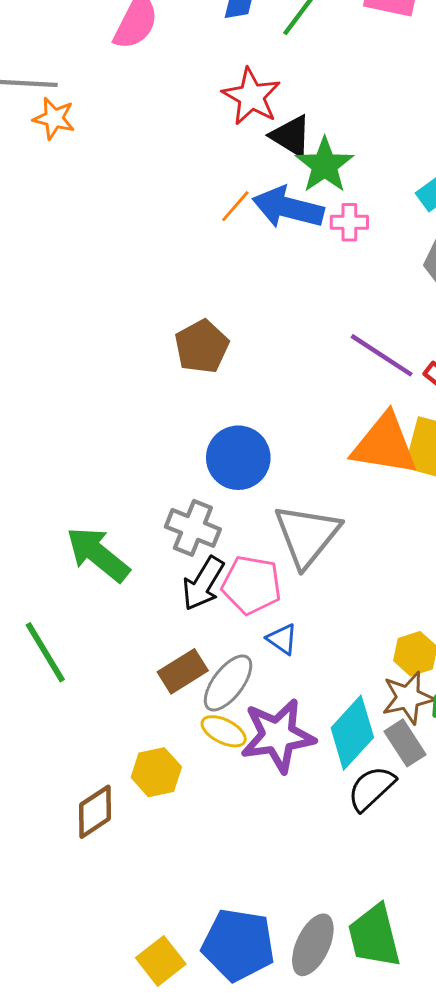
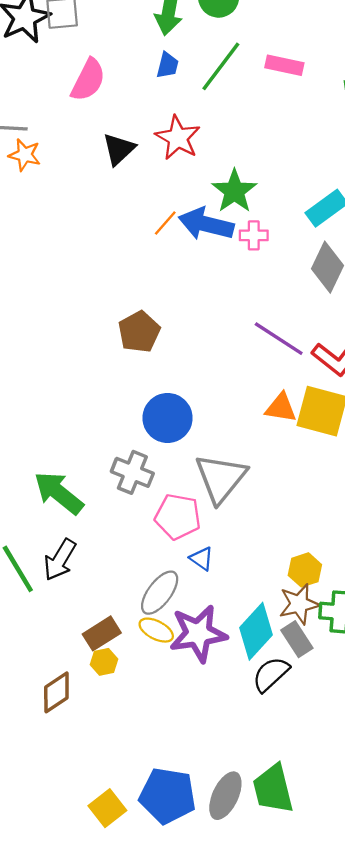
black triangle: (291, 136) -> (119, 149), moved, turned 45
orange triangle: (385, 445) -> (281, 408), size x0.6
black arrow: (203, 584) -> (60, 560), moved
brown rectangle: (183, 671) -> (102, 633), moved
yellow hexagon: (156, 772) -> (104, 662), size x0.7

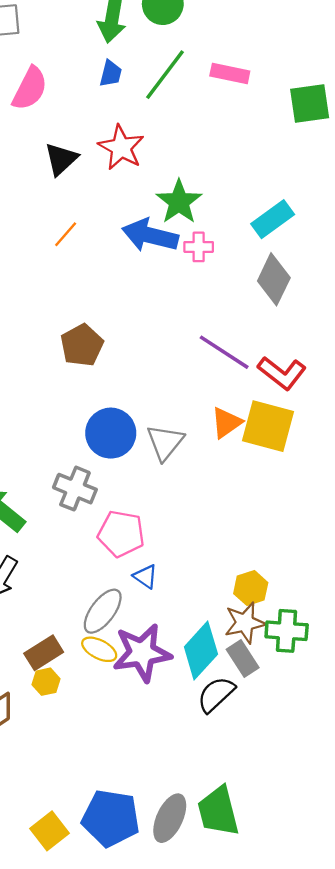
orange line: (165, 223) -> (66, 234), moved
orange triangle: (281, 408) -> (226, 423), turned -44
gray triangle: (221, 478) -> (165, 442), moved, size x0.7

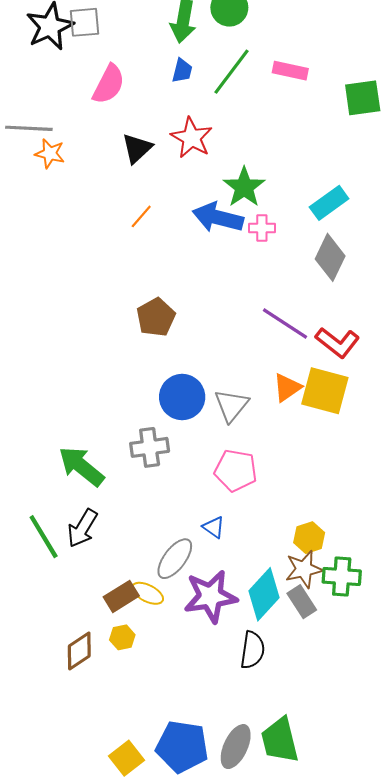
gray cross: (75, 489) -> (150, 447), turned -30
pink pentagon: (121, 534) -> (236, 470), moved
yellow ellipse: (99, 649) -> (147, 593), moved
yellow hexagon: (46, 682) -> (122, 637), moved
black semicircle: (216, 694) -> (252, 650), moved, turned 141

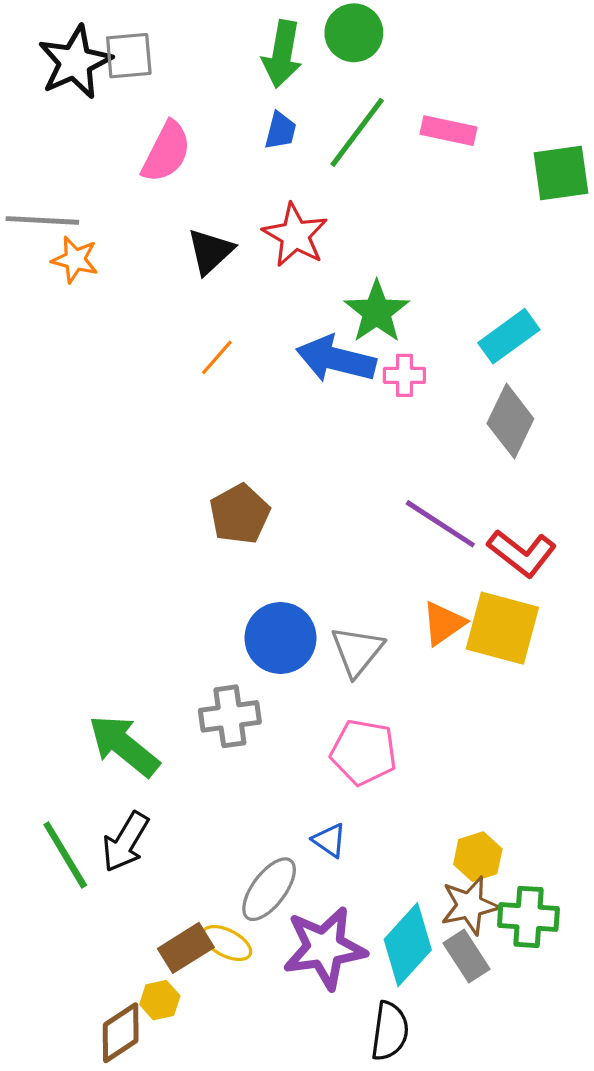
yellow hexagon: (122, 637) -> (160, 1000), moved

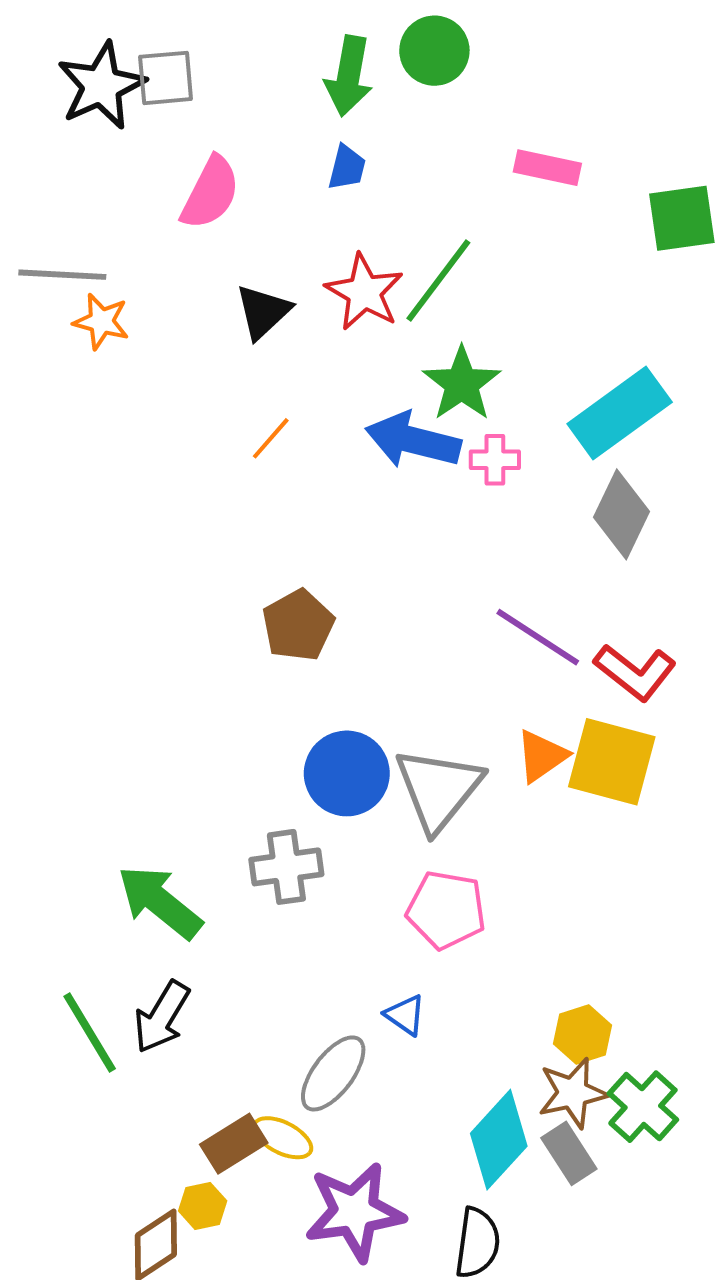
green line: (357, 132) -> (438, 281), moved
cyan rectangle: (509, 336) -> (620, 413), size x1.4
gray triangle: (357, 651) -> (438, 789), size x1.4
green cross: (528, 917) -> (643, 1107), turned 38
purple star: (325, 948) -> (355, 1212), moved

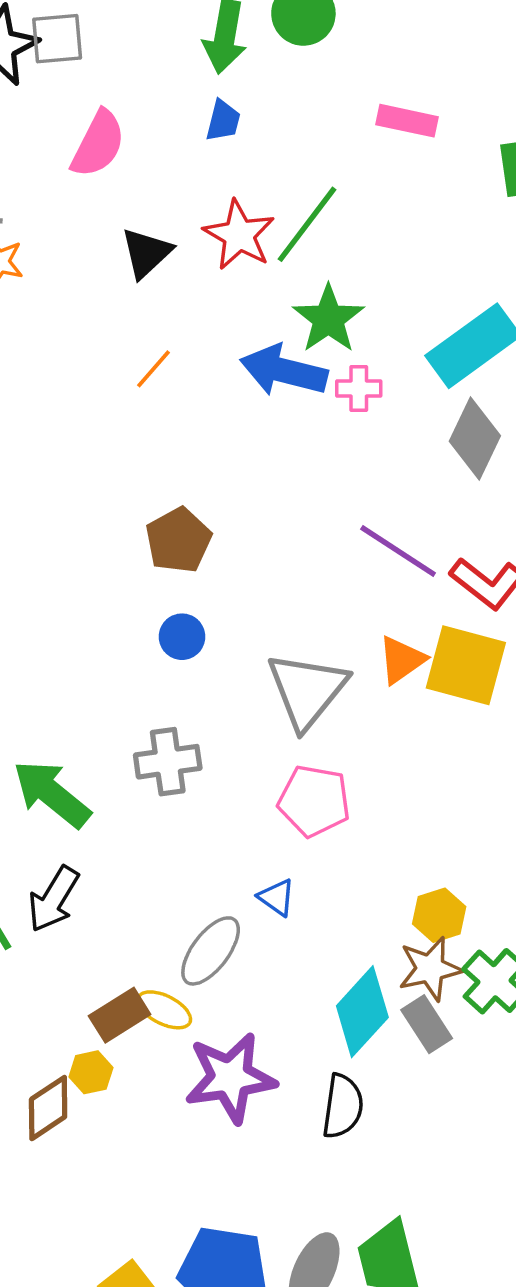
blue circle: (347, 773) -> (182, 637), moved, size x0.6

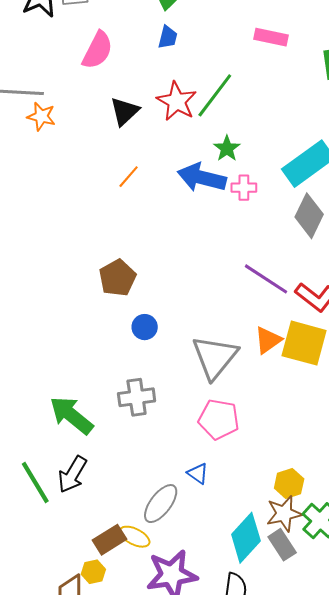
green star: (328, 319) -> (227, 148), size x0.7
brown pentagon: (178, 540) -> (118, 278), moved

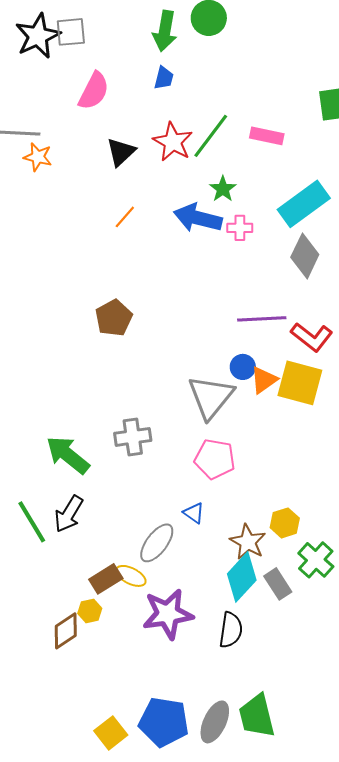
pink rectangle: (271, 37) -> (267, 136), moved
purple line: (266, 279) -> (262, 319), turned -36
blue circle: (145, 327) -> (243, 367), moved
brown star: (284, 514) -> (248, 542), moved, turned -30

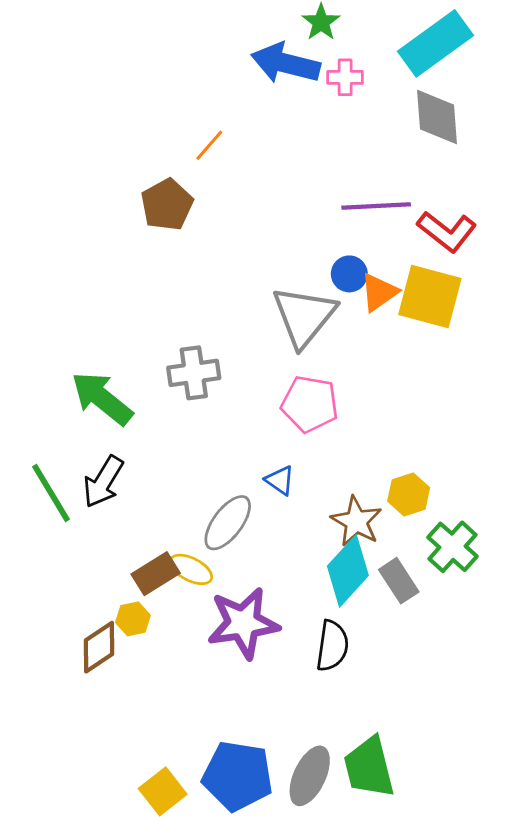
orange line: (125, 217) -> (209, 145), moved
gray diamond: (305, 256) -> (437, 117), turned -30

